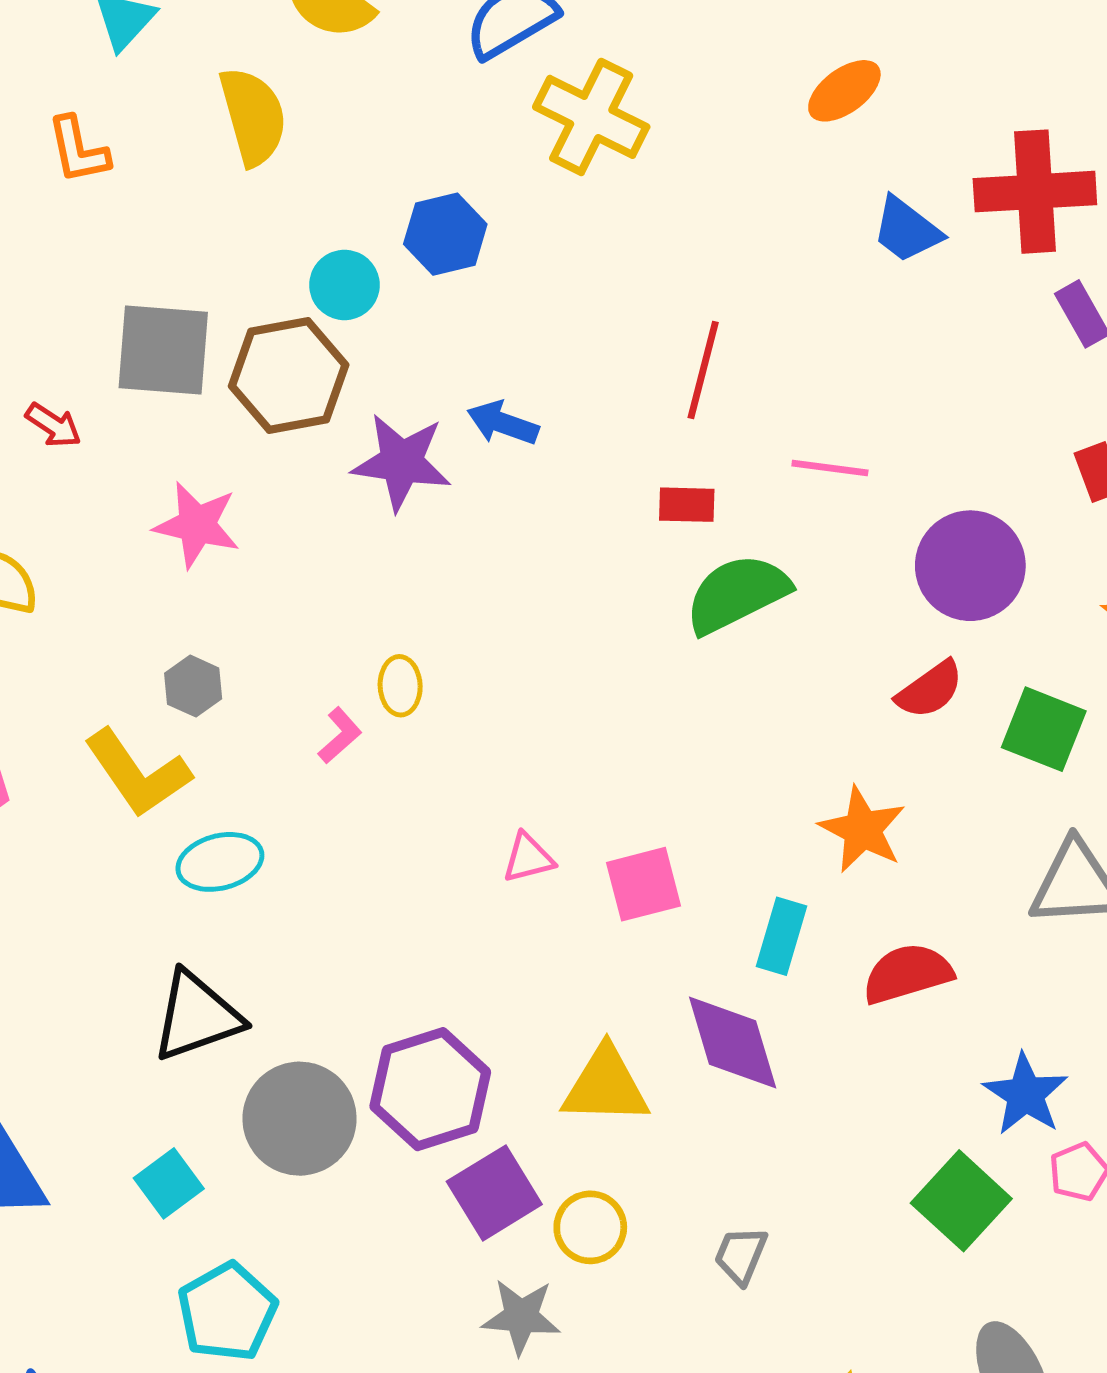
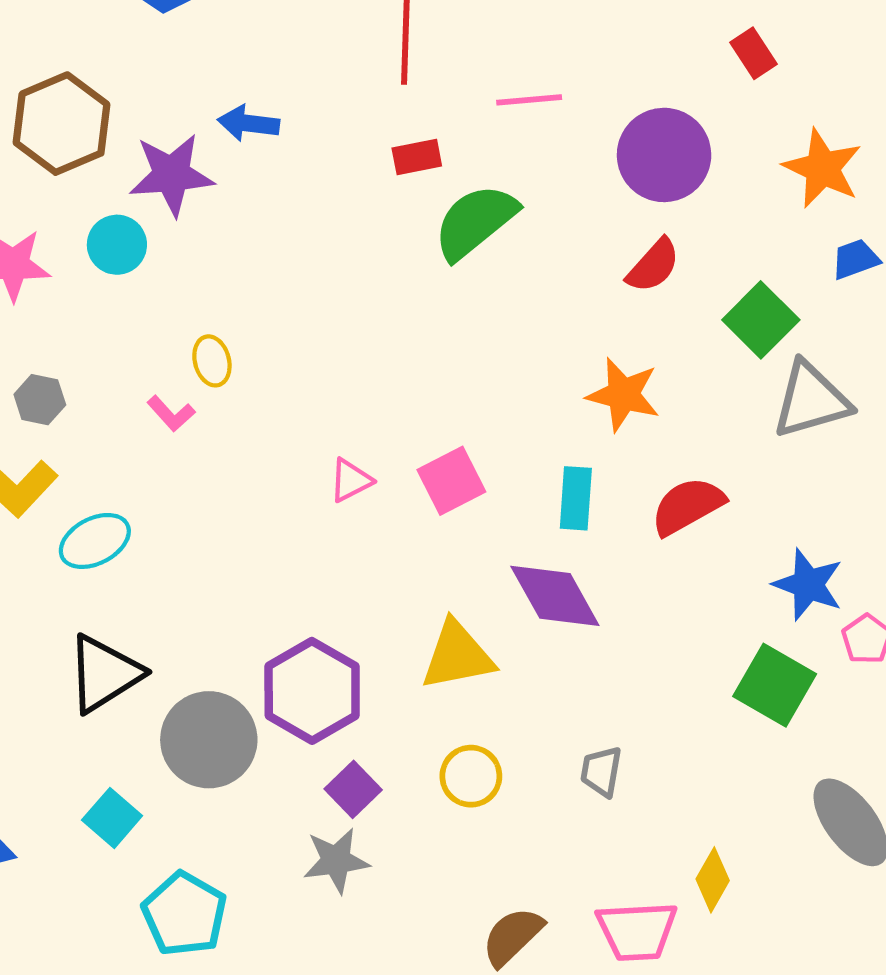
cyan circle: (344, 285) -> (117, 245), moved
green square: (1044, 729) -> (761, 320), moved, turned 36
pink L-shape: (340, 735) -> (171, 414), turned 102
purple square: (494, 1193) -> (353, 789), moved, size x0.7
gray star: (521, 1317) -> (336, 861), moved

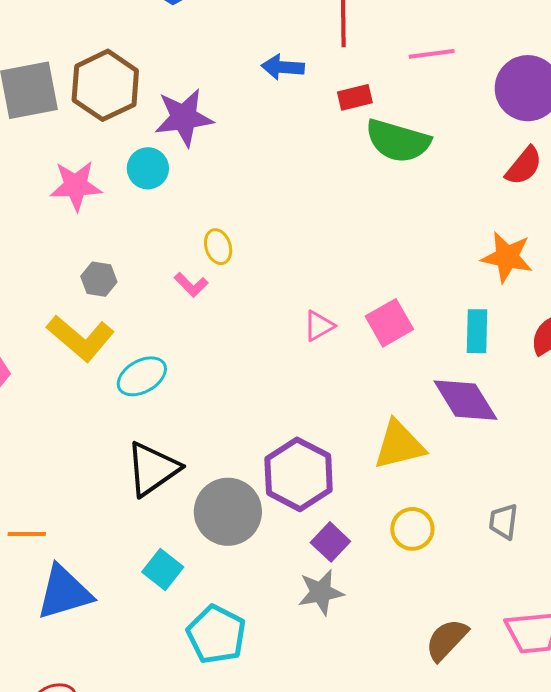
blue arrow: (249, 123) -> (283, 67), moved
green semicircle: (475, 222) -> (398, 141), turned -122

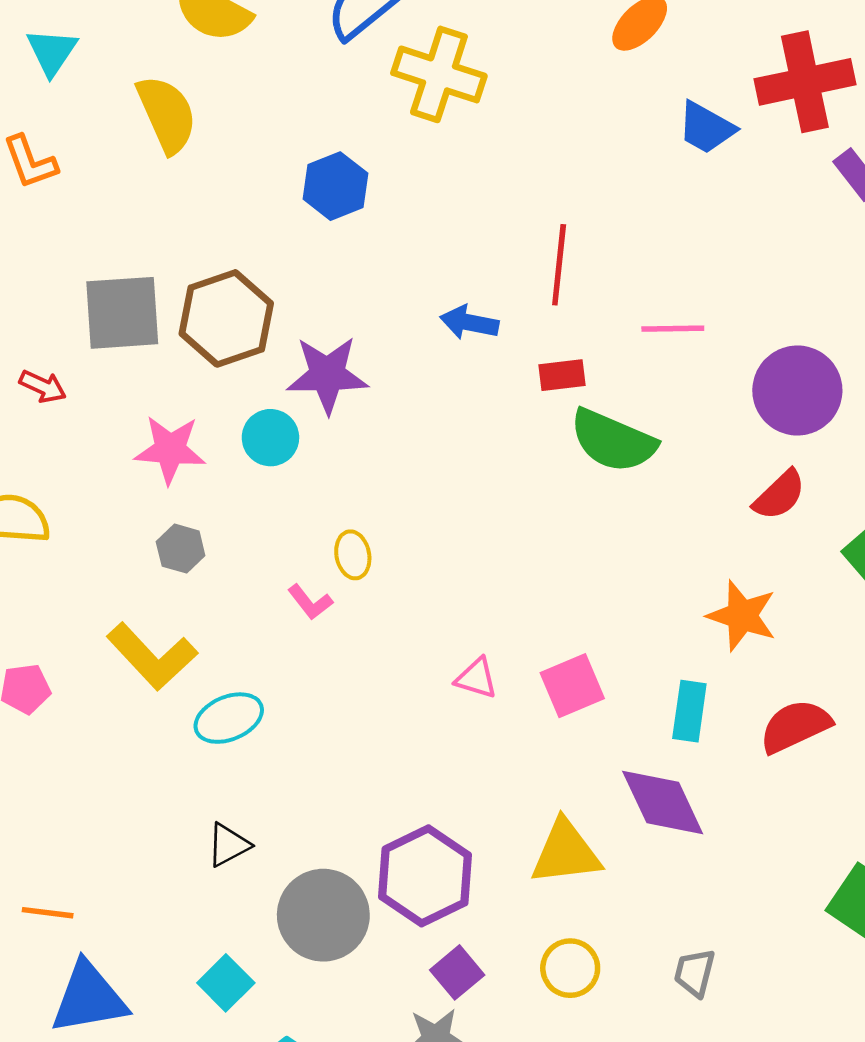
gray hexagon: (99, 279) -> (181, 549), moved
pink triangle: (319, 326) -> (476, 678), turned 40
black triangle: (153, 469) -> (228, 845), size x0.6

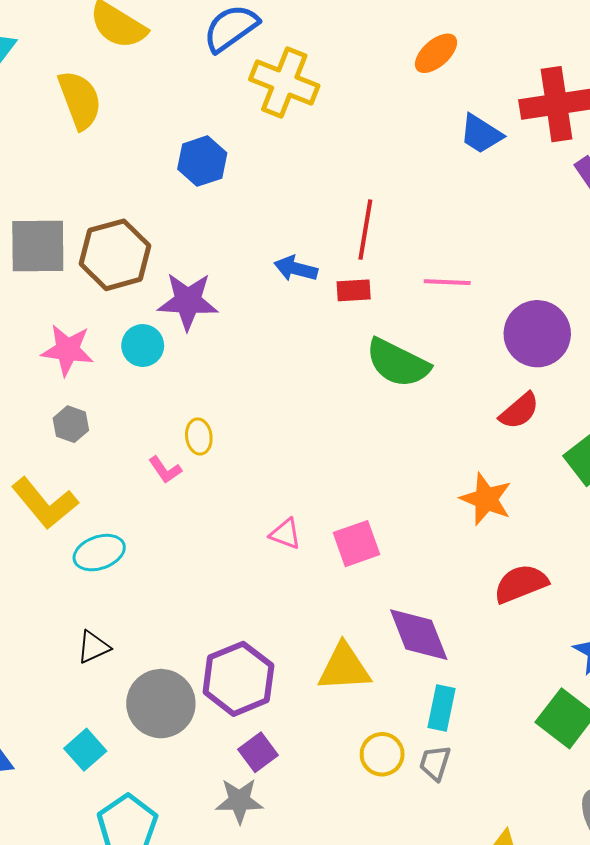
red rectangle: (562, 375) -> (354, 290), moved
cyan rectangle: (689, 711) -> (441, 708), moved
yellow circle: (570, 968) -> (382, 754), moved

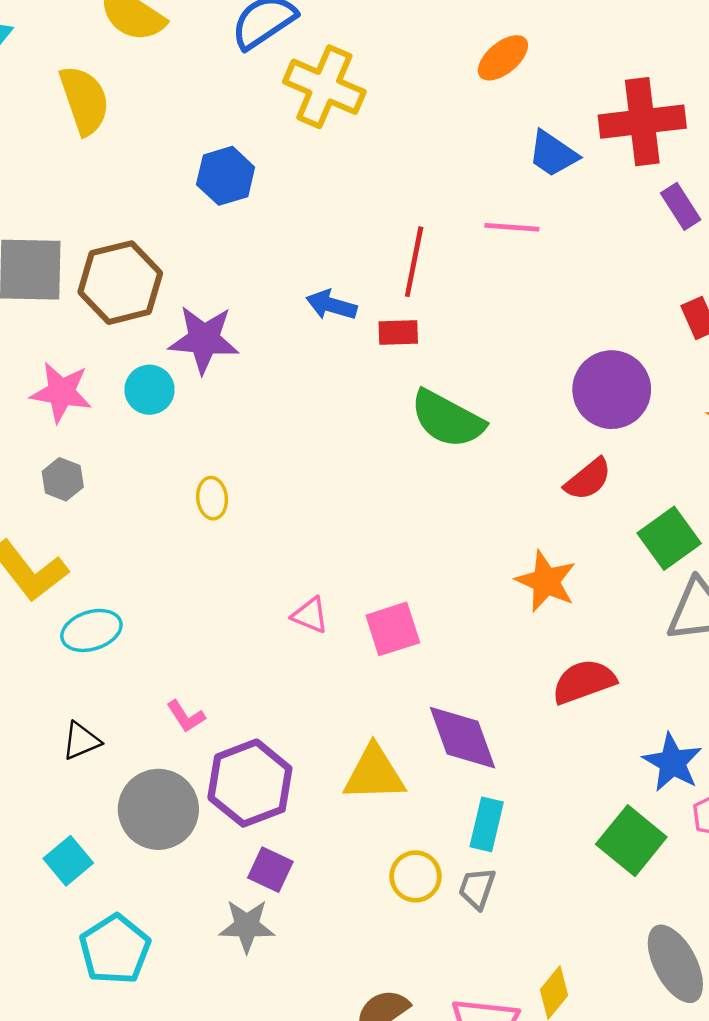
pink line: (447, 282) -> (512, 227), moved
pink L-shape: (165, 470) -> (186, 716), moved
purple square: (258, 752) -> (270, 870), turned -30

